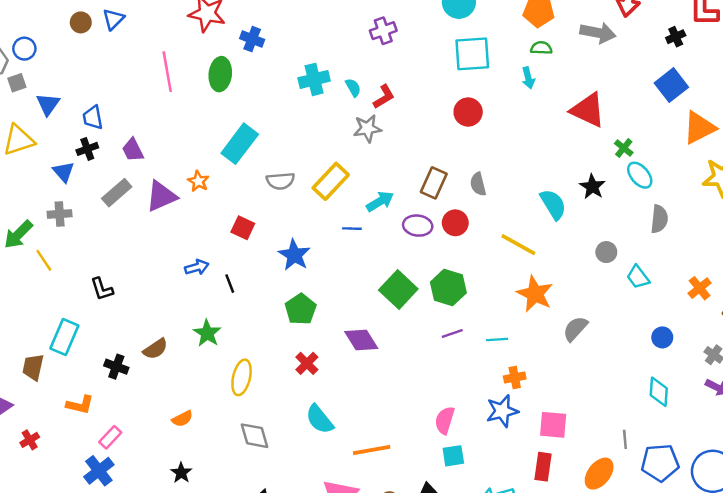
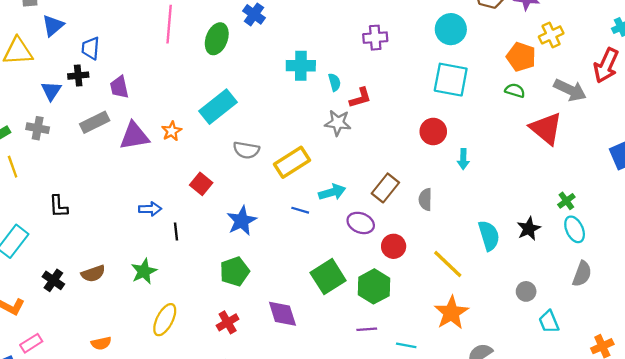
cyan arrow: (528, 78) -> (463, 159), moved
red triangle: (588, 110) -> (546, 129), moved
red circle: (455, 223) -> (394, 246), moved

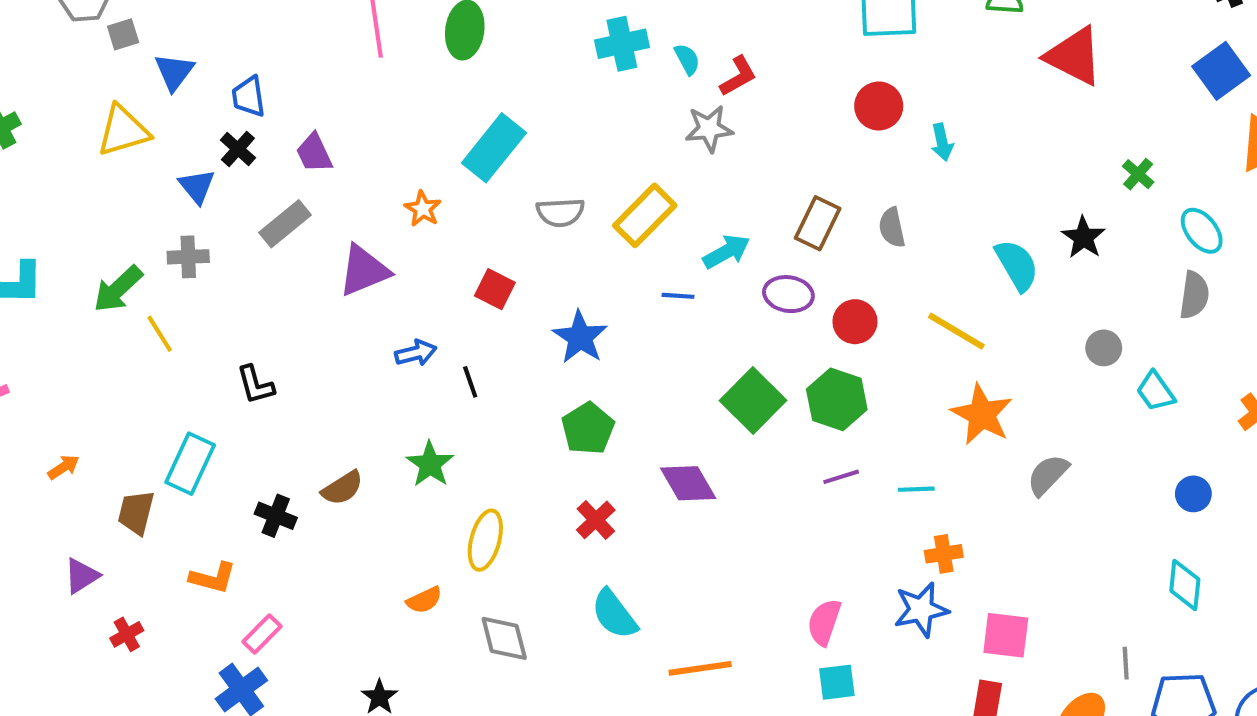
black cross: (78, 76) -> (238, 149), turned -30
purple triangle: (134, 136) -> (364, 271), moved
cyan ellipse: (575, 229) -> (1202, 231), moved
orange semicircle: (101, 343) -> (424, 600), moved

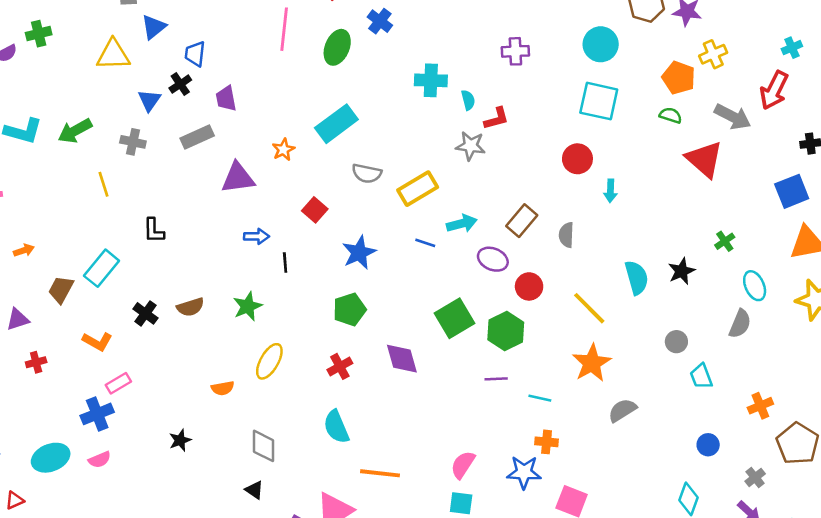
green arrow: (118, 289) -> (75, 131), moved
gray diamond: (504, 638) -> (263, 446), moved

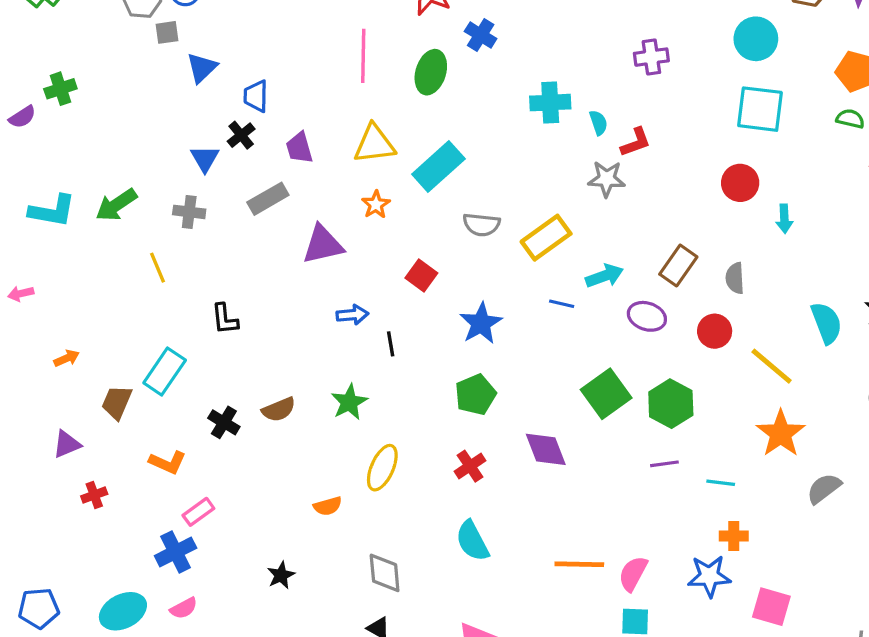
yellow triangle: (113, 55) -> (374, 144), moved
red circle: (529, 286) -> (715, 331), moved
orange line: (380, 473) -> (579, 564), moved

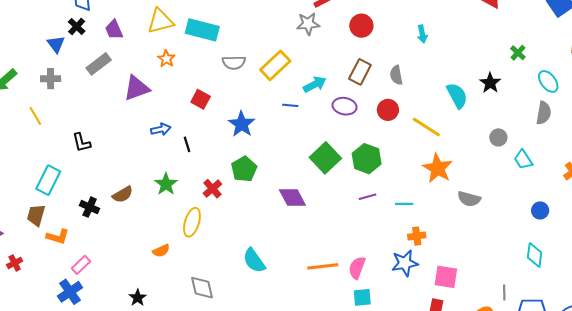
cyan rectangle: (438, 167) -> (202, 30), turned 64
red circle: (740, 183) -> (361, 26), moved
brown trapezoid: (117, 402) -> (36, 215), moved
red cross: (470, 466) -> (212, 189), moved
gray semicircle: (824, 488) -> (469, 199), turned -120

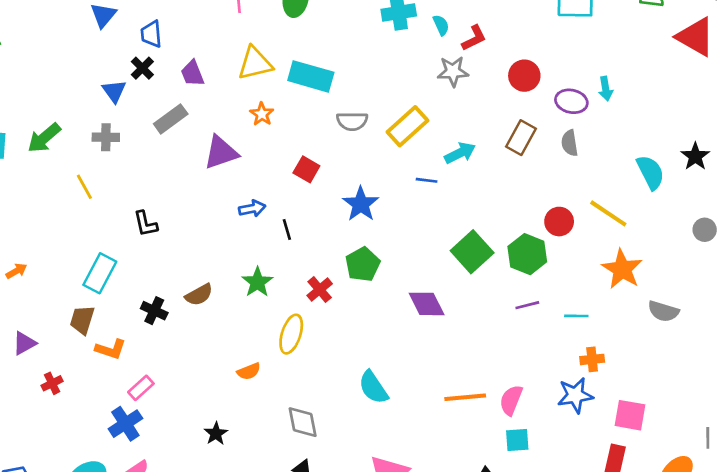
purple ellipse: (345, 106) -> (571, 101), moved
red circle: (388, 110) -> (559, 222), moved

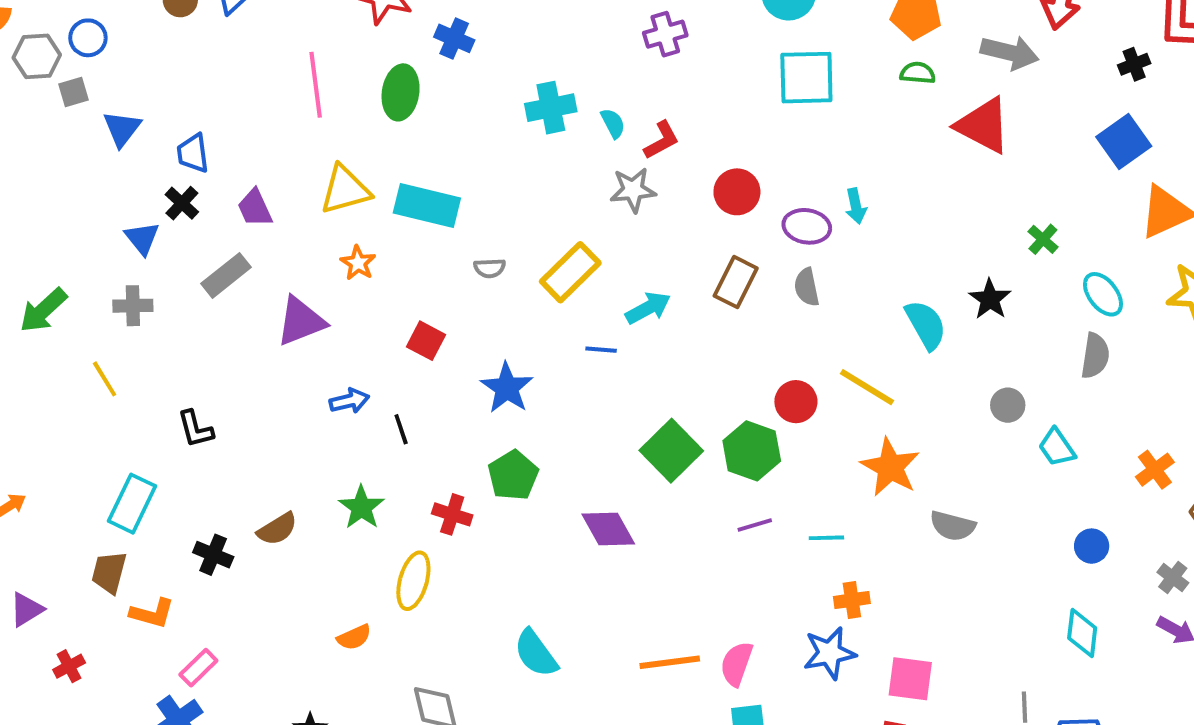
gray semicircle: (352, 121) -> (490, 268), size x0.7
red cross: (320, 290) -> (452, 514), turned -30

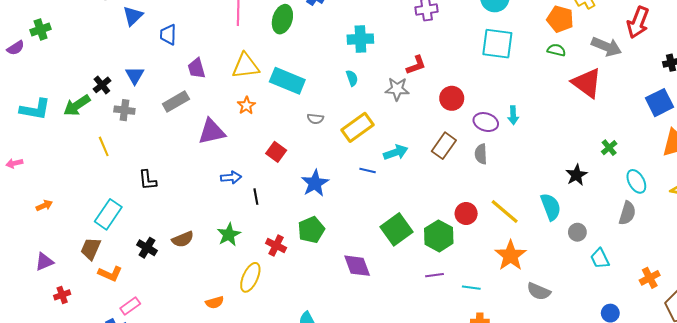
cyan semicircle: (613, 123) -> (352, 78), moved
black cross: (182, 203) -> (102, 85), moved
cyan semicircle: (926, 325) -> (551, 207), moved

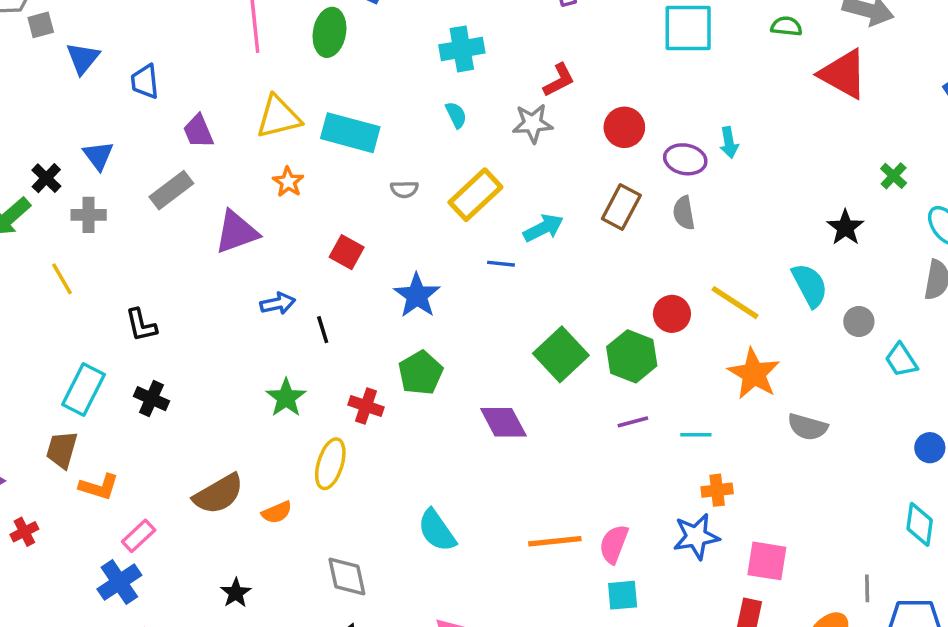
brown semicircle: (183, 239) -> (219, 494), moved, size x1.4
black cross: (147, 248) -> (151, 399), moved

